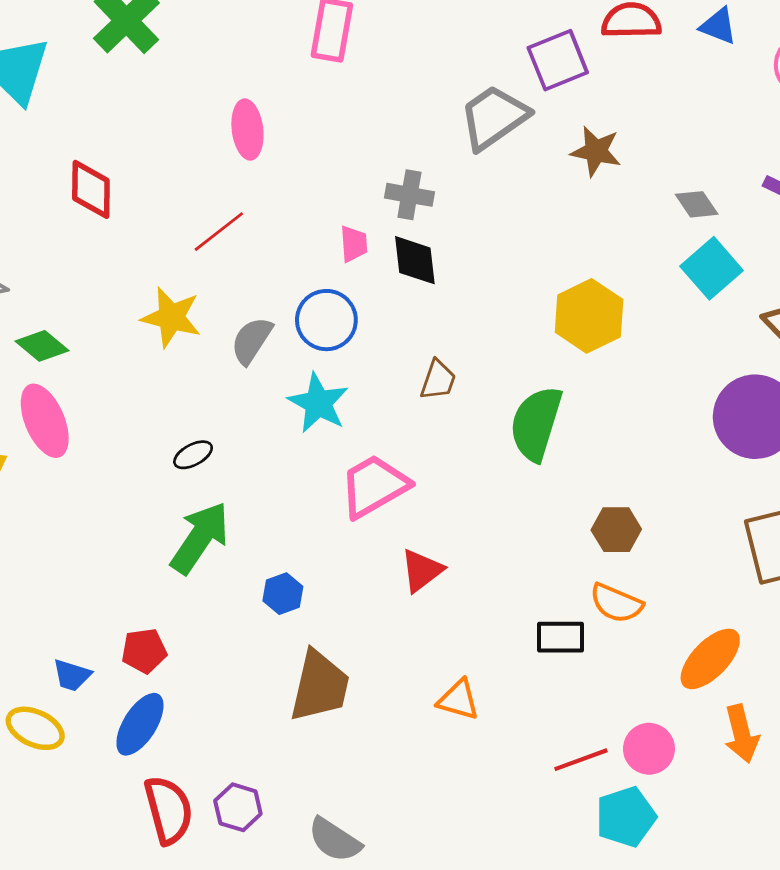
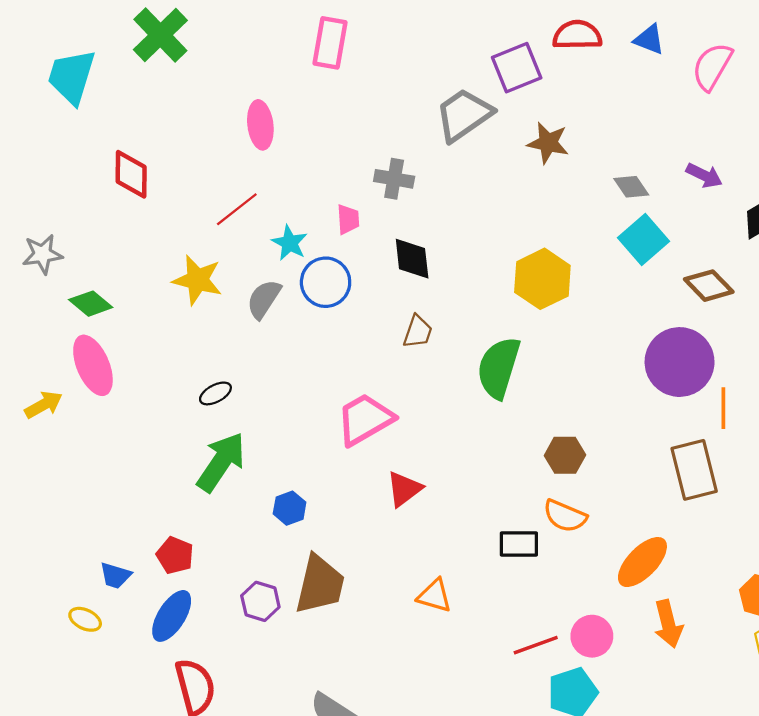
black diamond: (415, 260) -> (412, 259), moved
cyan star: (318, 403) -> (290, 243), moved, size x0.7
red pentagon: (144, 651) -> (175, 555), turned 30
yellow ellipse: (35, 728) -> (85, 619), size x0.7
purple hexagon: (238, 807) -> (260, 601), moved

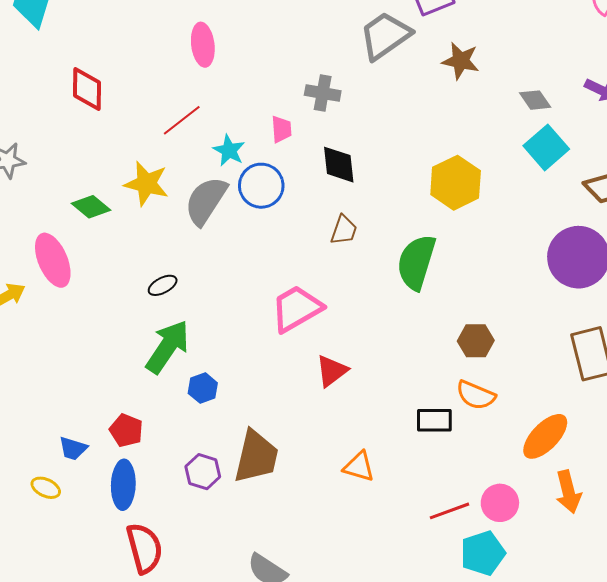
gray semicircle: (264, 299) -> (206, 201), size x1.4
green diamond: (91, 304) -> (91, 207), moved
blue hexagon: (290, 508) -> (203, 388), moved
blue ellipse: (172, 616) -> (123, 485), turned -30

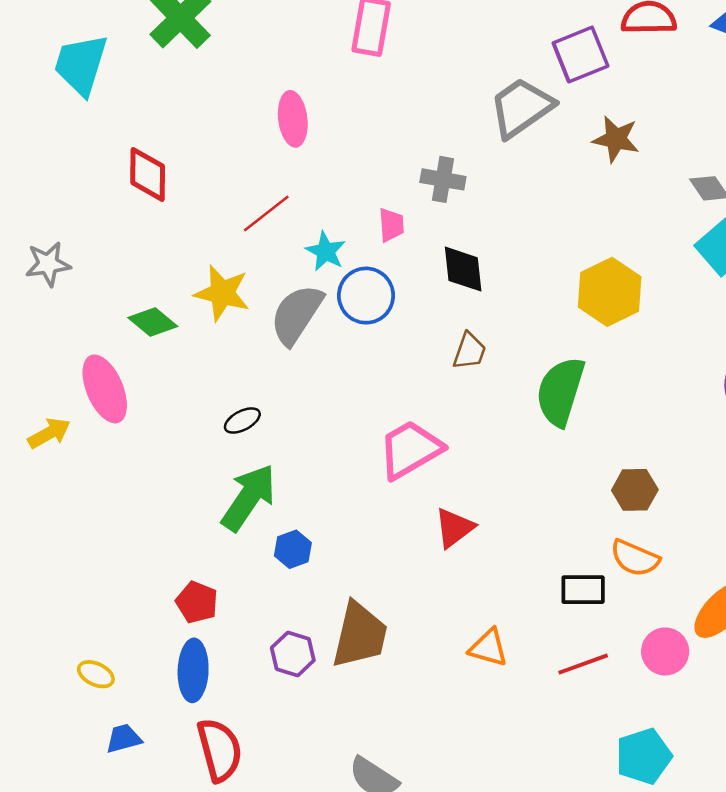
blue trapezoid: (73, 448) -> (124, 739), moved, turned 148
pink circle: (500, 503) -> (665, 651), moved
red line: (450, 511) -> (583, 664), moved

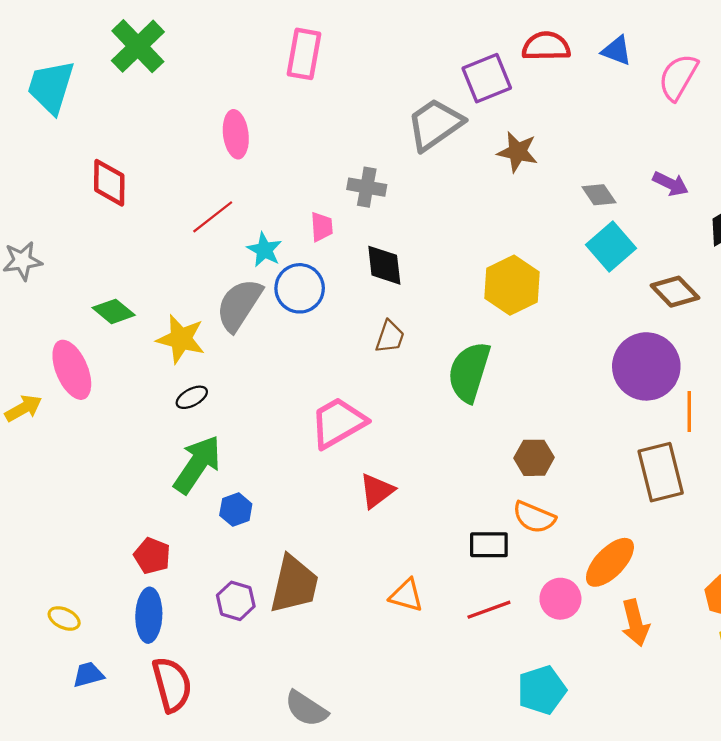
yellow star: (222, 293) -> (181, 339), moved

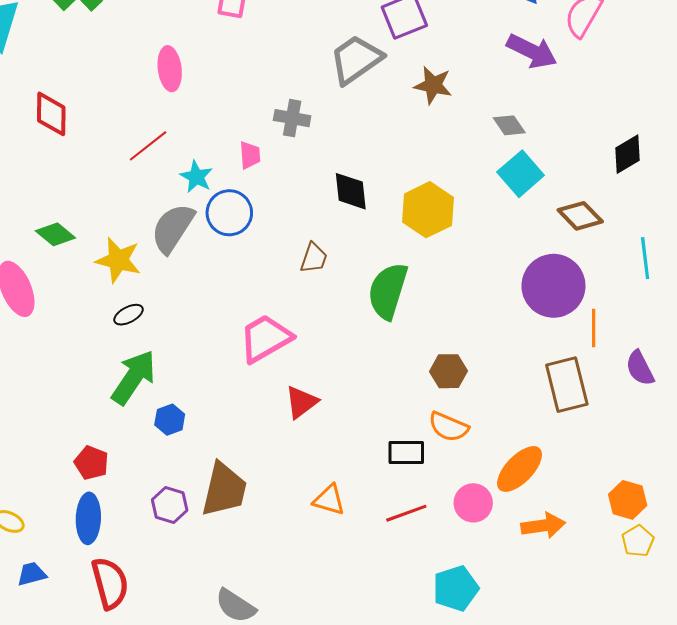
purple arrow: (670, 184) -> (532, 51), moved, size x1.5
black diamond: (384, 265) -> (351, 191), moved
orange arrow: (635, 623) -> (543, 526), turned -84

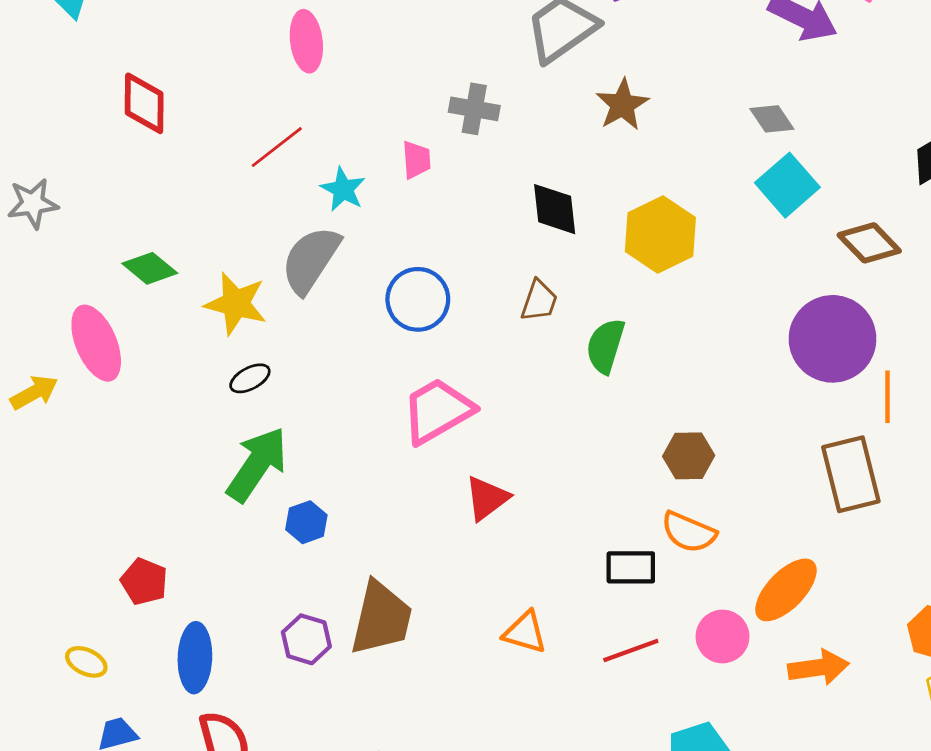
brown star: (433, 85) -> (622, 105), moved, turned 30
blue circle: (229, 213) -> (418, 299), moved
brown trapezoid: (314, 258) -> (539, 301), moved
green semicircle: (388, 291) -> (605, 346), size x0.7
red pentagon: (91, 463) -> (144, 581), moved

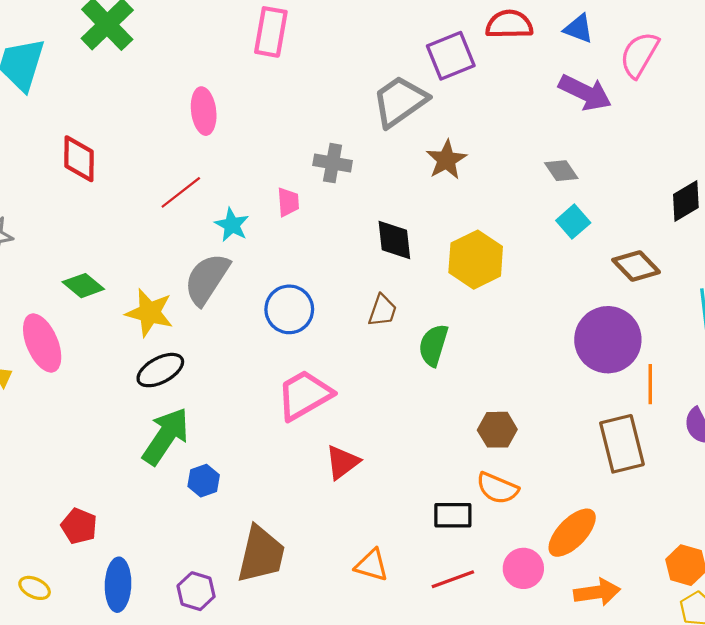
cyan square: (787, 185) -> (573, 222), size x0.7
black ellipse: (250, 378) -> (160, 370), size x1.5
purple hexagon: (306, 639) -> (196, 591), moved

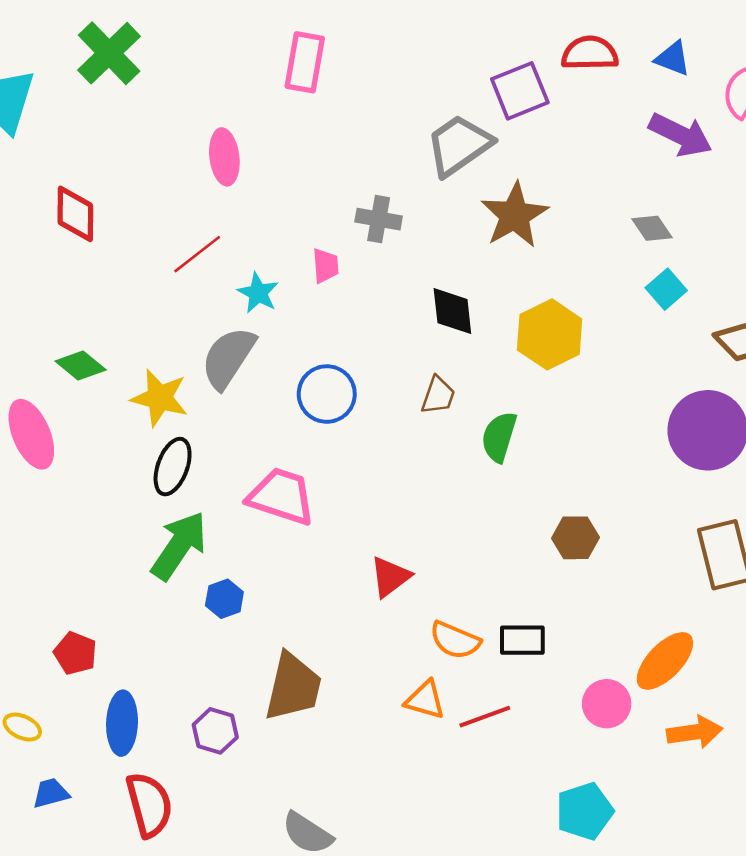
brown star: (446, 160) -> (515, 215), size x1.4
black ellipse: (160, 370) -> (173, 467), turned -42
pink trapezoid: (304, 395) -> (281, 496), moved, turned 48
orange semicircle: (497, 488) -> (455, 640), moved
red line: (453, 579) -> (485, 717), moved

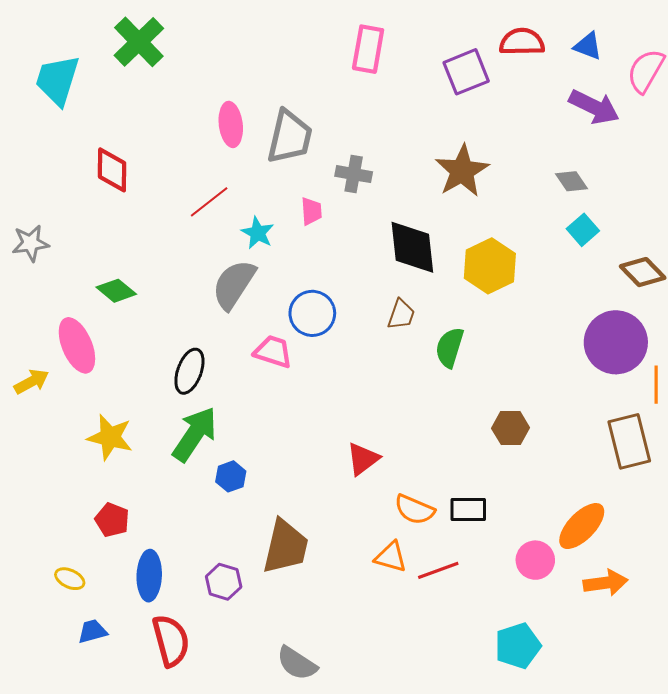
pink rectangle: (305, 62) -> (368, 49), moved
gray trapezoid: (459, 145) -> (290, 137), moved, turned 138
black diamond: (452, 311) -> (412, 247), size x1.4
yellow star: (160, 398) -> (110, 437), moved
pink trapezoid: (281, 496) -> (273, 352), moved, size x0.7

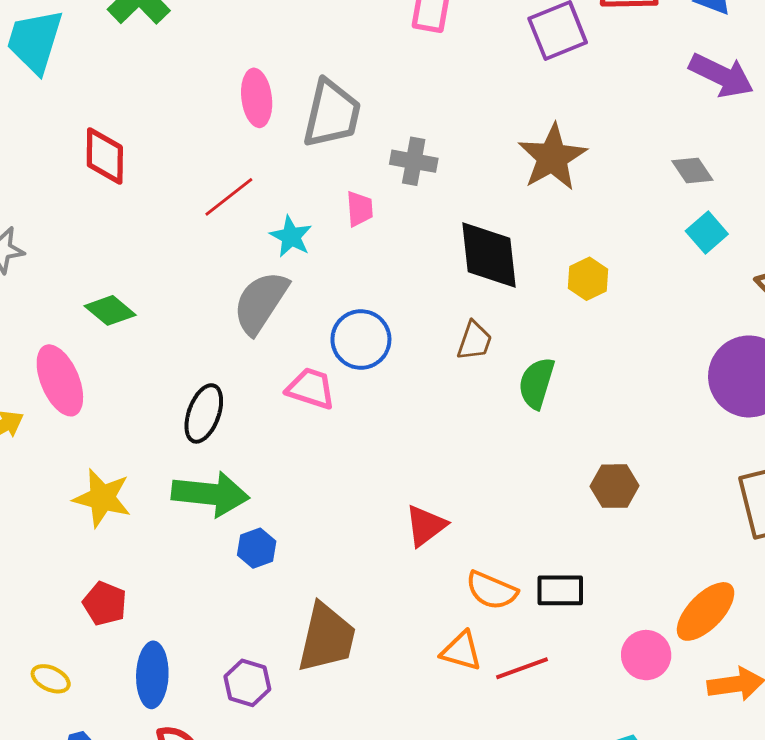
yellow hexagon: (490, 266) -> (588, 279), size x0.6
green arrow: (195, 434) -> (210, 494), turned 62

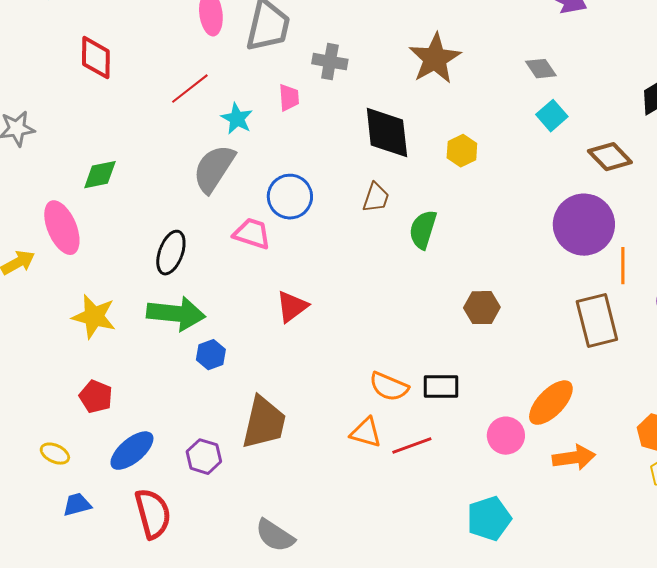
green diamond: (110, 310) -> (100, 175), turned -51
red triangle: (426, 526) -> (292, 307), moved
blue ellipse: (152, 675) -> (132, 451), turned 48

